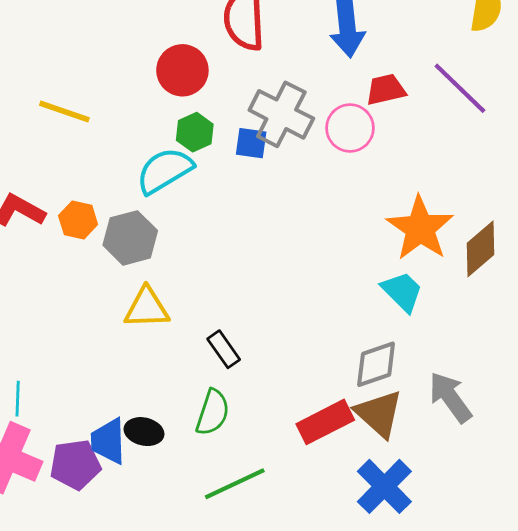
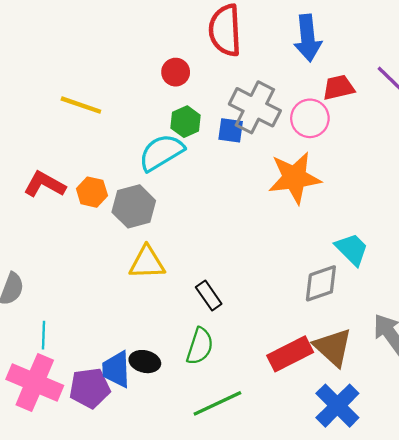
red circle: (182, 70) -> (176, 72), size x0.7
orange star: (420, 228) -> (294, 178), moved, turned 30
gray diamond: (376, 364) -> (321, 283), moved

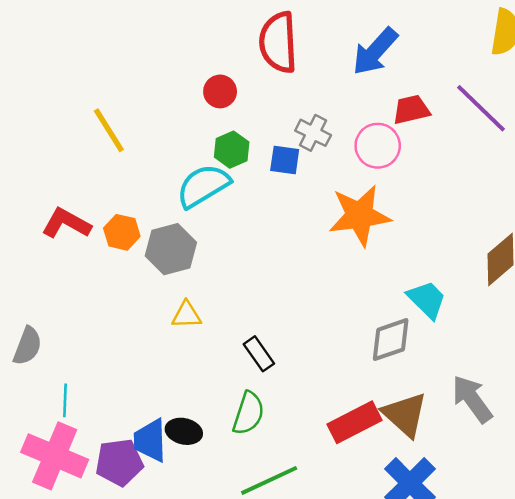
blue arrow: (308, 38) -> (375, 51), turned 48
yellow line: (81, 105) -> (109, 130), turned 39
gray cross: (255, 107) -> (313, 133), size x0.6
yellow triangle: (147, 262) -> (186, 315), size x0.7

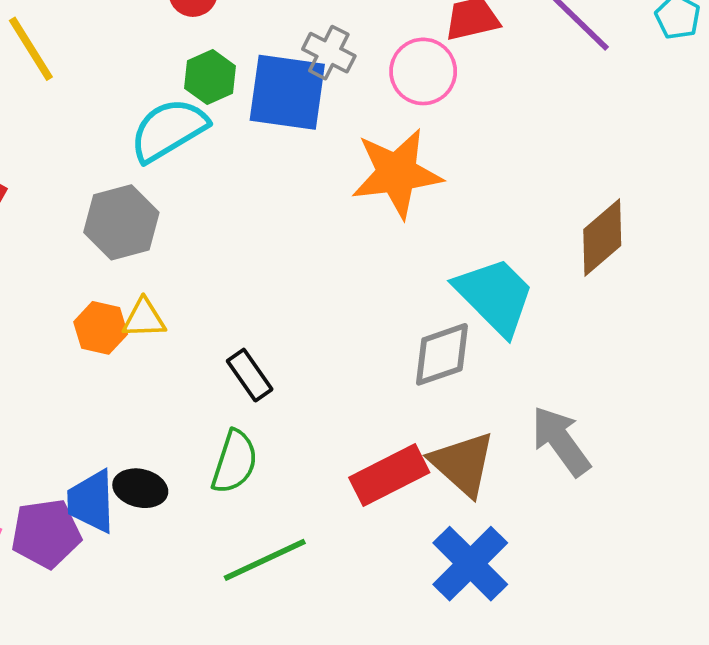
blue square: (285, 160) -> (287, 92), size x1.8
orange hexagon: (122, 232) -> (101, 328), moved
cyan trapezoid: (427, 300) -> (495, 296), size x1.4

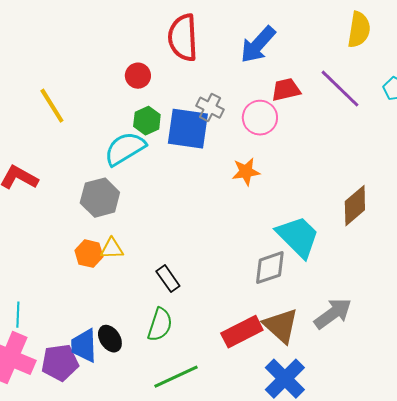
orange star: (397, 173) -> (246, 172), size x0.6
gray arrow: (561, 441) -> (333, 314), turned 90
black ellipse: (140, 488) -> (110, 339), turned 44

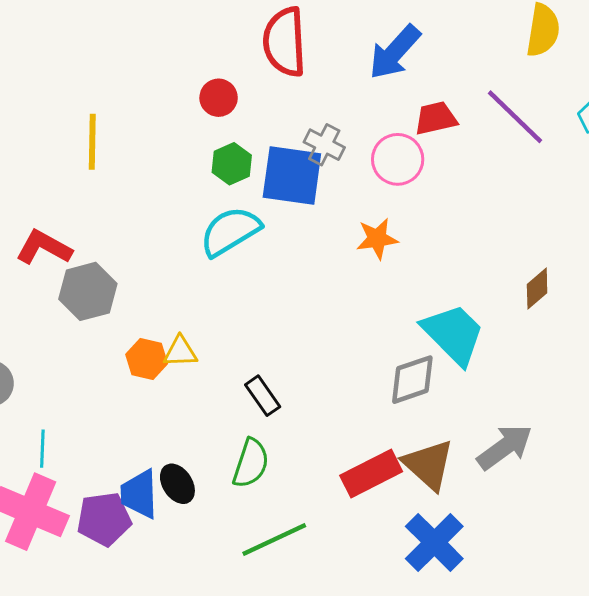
yellow line: (52, 106) -> (92, 142), turned 33
cyan semicircle: (125, 149) -> (230, 231), moved
gray hexagon: (100, 198) -> (88, 291), moved
brown diamond: (355, 206) -> (537, 289), size x0.7

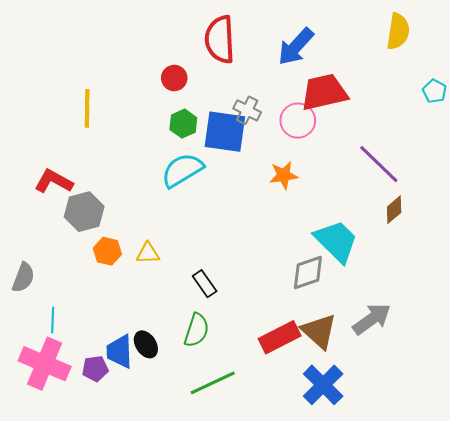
purple line: (515, 117) -> (379, 164), moved
red trapezoid: (436, 118) -> (324, 92), size x1.6
orange hexagon: (147, 359) -> (107, 251), moved
purple pentagon: (104, 519) -> (95, 369), size x0.7

